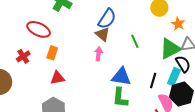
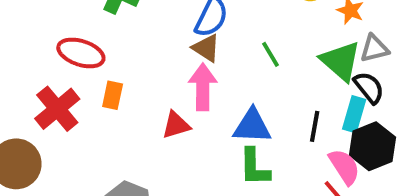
green triangle: (170, 49) -> (341, 61), turned -45
pink arrow: (99, 54) -> (203, 87), size x1.6
red cross: (23, 56) -> (57, 109), size x1.6
red triangle: (57, 78) -> (176, 125), moved

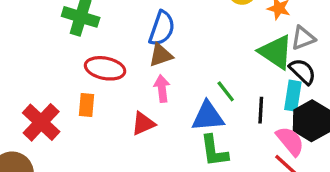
brown triangle: (206, 48) -> (161, 55), turned -45
red ellipse: (81, 53) -> (105, 68), moved
green line: (270, 54) -> (226, 91), moved
pink arrow: (203, 87) -> (162, 89), size x0.7

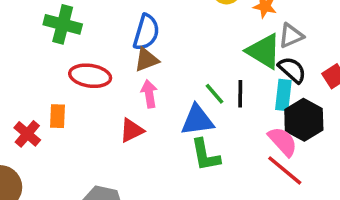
orange rectangle: (86, 105) -> (58, 116), moved
black line: (261, 110) -> (240, 94), moved
red cross: (41, 122) -> (27, 134), size x0.7

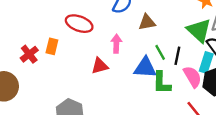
brown triangle: (146, 60) -> (147, 22), moved
pink semicircle: (283, 141) -> (192, 77), moved
green L-shape: (205, 155) -> (162, 83), moved

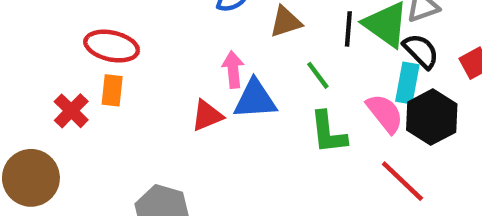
red ellipse: (79, 24) -> (112, 46), moved
black line: (177, 56) -> (348, 29), moved
blue triangle: (145, 68) -> (255, 99), moved

